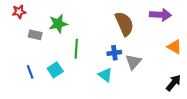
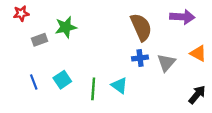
gray rectangle: (35, 35) -> (39, 40), turned -32
green line: (76, 49) -> (93, 89), moved
blue cross: (114, 53) -> (140, 58), moved
gray triangle: (133, 62) -> (166, 63), moved

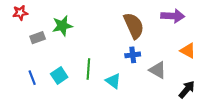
gray triangle: (166, 63) -> (158, 70), moved, turned -42
green line: (93, 89) -> (88, 69), moved

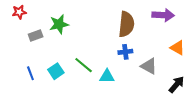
brown semicircle: (134, 26) -> (126, 24), turned 30
green line: (88, 69) -> (84, 65), turned -54
cyan triangle: (113, 81) -> (107, 76), turned -35

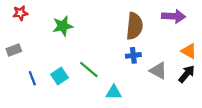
gray rectangle: (36, 35) -> (14, 50), moved
cyan triangle: (107, 76) -> (114, 92), moved
black arrow: (176, 85) -> (187, 74), moved

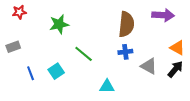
green line: (89, 70) -> (84, 54), moved

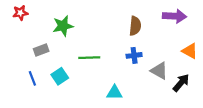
brown semicircle: (126, 24) -> (135, 26), size x0.7
gray rectangle: (13, 47) -> (41, 50), moved
green line: (84, 54) -> (89, 58), turned -42
black arrow: (175, 69) -> (181, 83), moved

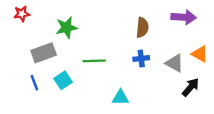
gray rectangle: (41, 50) -> (44, 53), size x1.5
gray triangle: (159, 71) -> (174, 63), moved

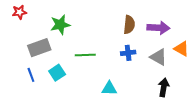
purple arrow: (184, 17) -> (158, 28), moved
black arrow: (191, 87) -> (164, 87), moved, turned -30

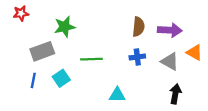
blue line: (31, 75) -> (33, 80), turned 32

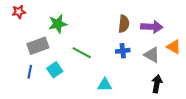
green line: (91, 59) -> (82, 53), turned 30

